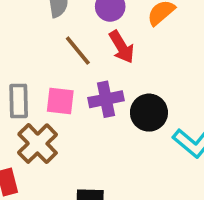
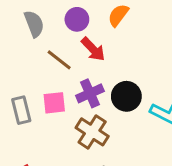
brown cross: (38, 144) -> (92, 132), moved

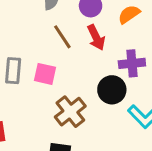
purple cross: (90, 93) -> (132, 63), moved

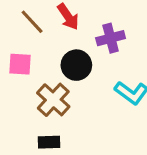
black circle: (112, 90) -> (76, 65), moved

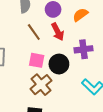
pink square: (20, 64) -> (37, 60), moved

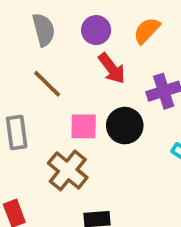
brown line: (34, 32) -> (47, 84), moved
brown cross: (41, 85) -> (68, 170), moved

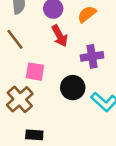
black circle: (125, 126) -> (73, 88), moved

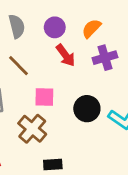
purple cross: (92, 56) -> (105, 58), moved

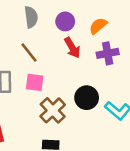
pink square: (44, 97) -> (35, 82), moved
brown cross: (32, 129) -> (53, 110), moved

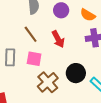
orange semicircle: (98, 26) -> (88, 15), turned -112
red arrow: (72, 48) -> (58, 39), moved

